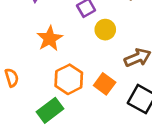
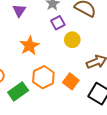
green rectangle: (50, 110) -> (18, 91), moved

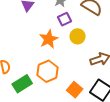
orange star: (29, 46) -> (49, 39), moved
orange square: (71, 81) -> (75, 90), moved

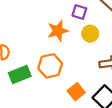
purple square: (64, 19) -> (79, 12), turned 32

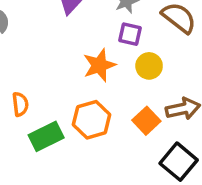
orange square: (76, 92) -> (146, 121), moved

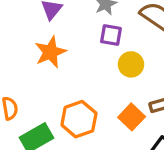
orange star: (99, 65) -> (50, 52), moved

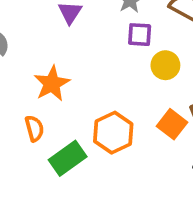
orange star: (50, 52) -> (52, 84), moved

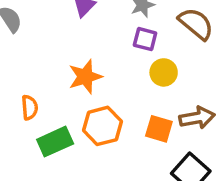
orange star: (52, 84) -> (85, 77), moved
orange square: (172, 124) -> (159, 129), turned -32

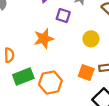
purple square: (145, 39) -> (63, 16), moved
orange hexagon: (102, 126) -> (50, 82), moved

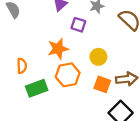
yellow circle: (91, 39) -> (98, 57), moved
orange hexagon: (50, 82) -> (68, 75), moved

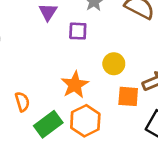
orange star: (58, 49) -> (75, 85), moved
orange hexagon: (68, 75) -> (85, 121), moved

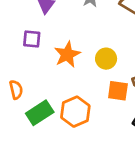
purple square: (78, 31) -> (32, 39), moved
orange star: (75, 85) -> (67, 54), moved

